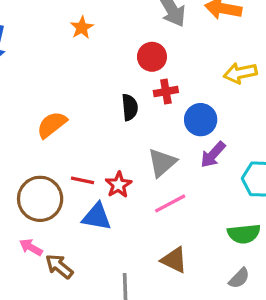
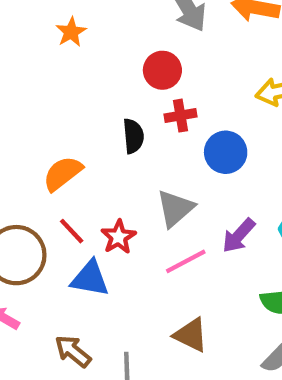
orange semicircle: (52, 125) -> (63, 173), moved
purple arrow: (213, 155) -> (239, 236), moved
red line: (83, 180) -> (72, 231), turned 35
brown arrow: (59, 266) -> (73, 351), moved

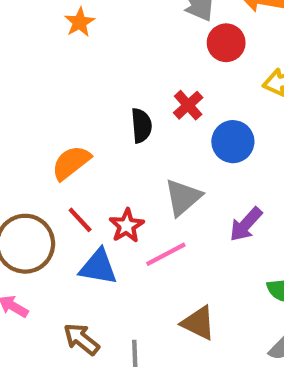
red circle: (162, 70) -> (226, 43), moved
red cross: (180, 116) -> (188, 105), turned -32
pink line: (186, 261) -> (166, 254), moved

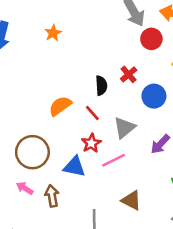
orange star: (80, 22) -> (53, 33), moved
red line: (80, 220) -> (92, 113), moved
brown arrow: (81, 339) -> (52, 196), moved, turned 40

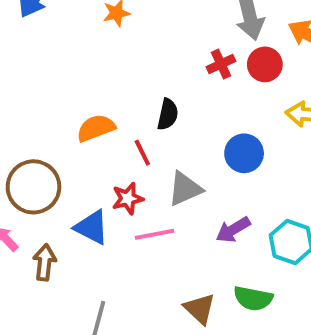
red cross: (129, 74) -> (221, 64), moved
brown triangle: (131, 200) -> (200, 309), moved

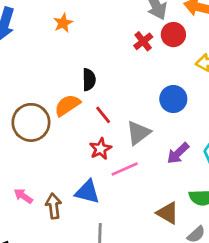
black semicircle: (168, 114) -> (89, 80), moved
brown circle: (33, 187) -> (31, 122), moved
blue triangle: (92, 227) -> (87, 192), moved

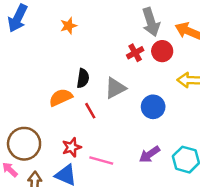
brown circle: (31, 122) -> (24, 144), moved
gray triangle: (138, 133) -> (115, 88), moved
red star: (100, 149) -> (72, 147), moved
pink line: (125, 169) -> (101, 161), turned 30

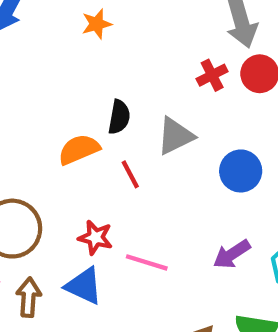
red star: (72, 147) -> (95, 237), turned 30

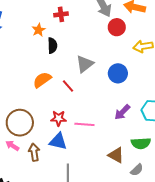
orange star: (97, 24) -> (39, 30), moved
red cross: (212, 75) -> (61, 14), moved, turned 32
black semicircle: (119, 117) -> (52, 45), moved

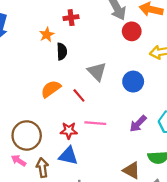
gray triangle: (85, 64) -> (97, 72), turned -36
pink line: (84, 124) -> (95, 123), moved

